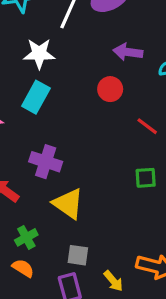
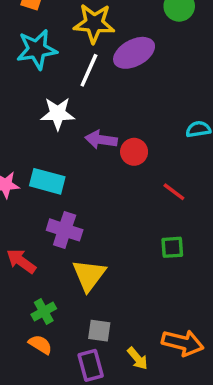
purple arrow: (128, 52) -> (101, 140), moved
cyan rectangle: (36, 97) -> (47, 181), moved, turned 76
yellow triangle: (68, 204) -> (89, 275), turned 32

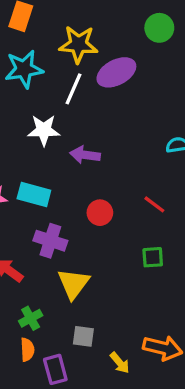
red circle: (134, 152) -> (100, 213), moved
orange semicircle: (40, 345) -> (27, 350), turned 55
purple rectangle: (91, 365) -> (55, 369), moved

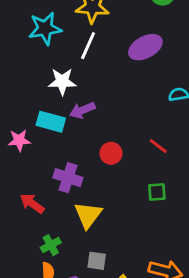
purple ellipse: (116, 72) -> (145, 47), moved
purple arrow: (85, 155) -> (82, 110), moved, turned -30
cyan rectangle: (34, 194) -> (51, 122), moved

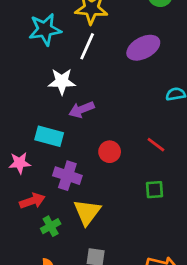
cyan rectangle: (51, 122) -> (49, 136), moved
pink star: (19, 140) -> (20, 163), moved
red arrow: (32, 203) -> (32, 201), turned 125
green cross: (51, 245) -> (51, 226), moved

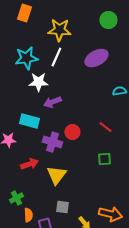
cyan star: (45, 29) -> (26, 58), moved
purple cross: (67, 176) -> (52, 142), moved
red arrow: (32, 201) -> (29, 164), moved
green cross: (51, 226) -> (16, 198), moved

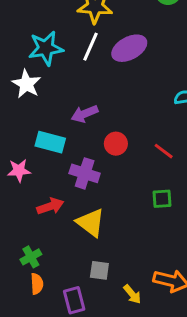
purple ellipse: (96, 58) -> (129, 48), moved
white star: (38, 82) -> (26, 84), moved, turned 30
red circle: (72, 132) -> (116, 144), moved
yellow triangle: (56, 175) -> (91, 223), turned -30
orange semicircle: (28, 215) -> (37, 284), moved

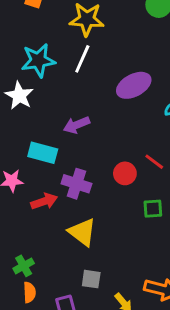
purple ellipse: (129, 48) -> (134, 85), moved
red circle: (116, 144) -> (125, 173), moved
red arrow: (50, 206) -> (44, 201), moved

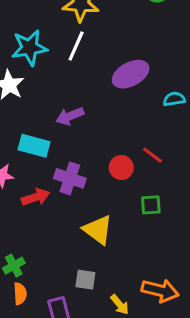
yellow triangle: (82, 232) -> (98, 230), moved

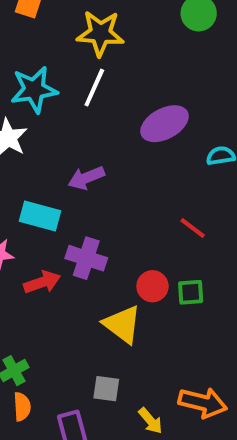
red circle: (121, 168) -> (152, 286), moved

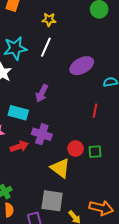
yellow star: (100, 33) -> (49, 20), size x0.6
purple arrow: (86, 178) -> (42, 93), turned -42
red line: (193, 228) -> (95, 111), moved, turned 64
gray square: (106, 389) -> (52, 201), size x1.6

